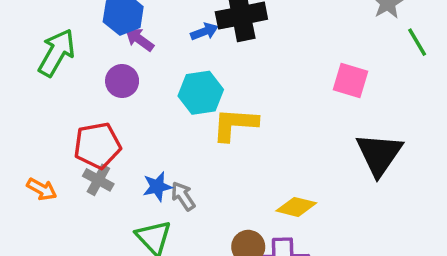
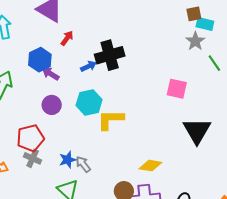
purple circle: (122, 81) -> (52, 105), moved

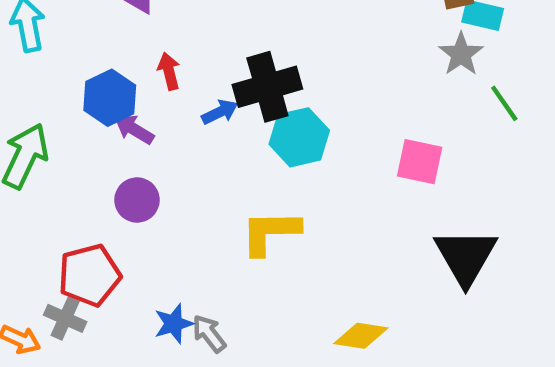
red arrow: (67, 38) -> (169, 71), moved, turned -49
cyan hexagon: (89, 102) -> (299, 137), moved
gray cross: (33, 158) -> (65, 318), moved

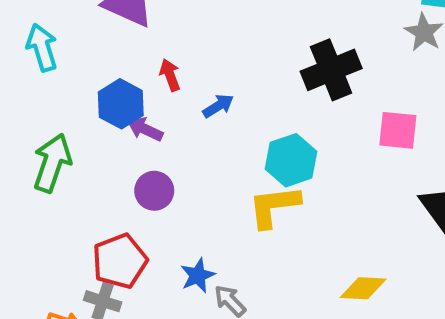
black cross: (267, 87) -> (331, 70), moved
cyan hexagon: (299, 137) -> (291, 160), moved
blue star: (174, 324) -> (198, 275), moved

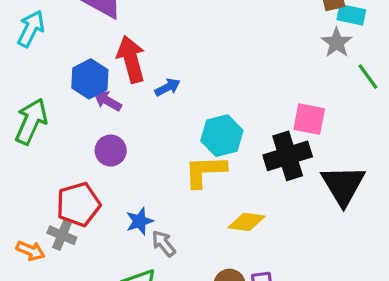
cyan arrow: (42, 48) -> (31, 29), turned 39
black cross: (331, 70) -> (288, 156), moved
red arrow: (170, 75) -> (131, 59), size x1.8
yellow diamond: (363, 288) -> (246, 222), moved

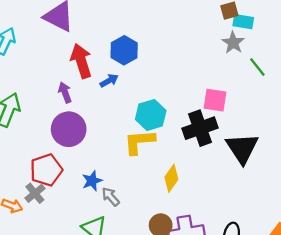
blue hexagon: (90, 79) -> (124, 50), moved
purple arrow: (108, 101) -> (65, 92), turned 42
purple circle: (111, 151) -> (69, 129), size x1.5
yellow diamond: (246, 222) -> (171, 178), turned -60
gray cross: (62, 235) -> (35, 193), turned 30

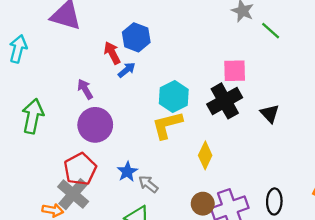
red arrow: (81, 61) -> (112, 53), moved, size x0.7
black triangle: (242, 148) -> (270, 113), size x0.6
gray cross: (35, 193) -> (73, 194), size x1.5

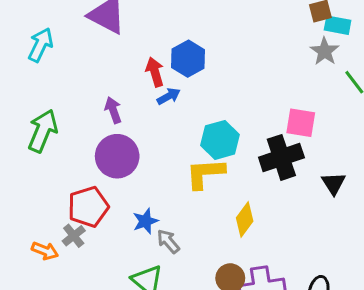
gray cross: (73, 194) -> (74, 236), size x0.6

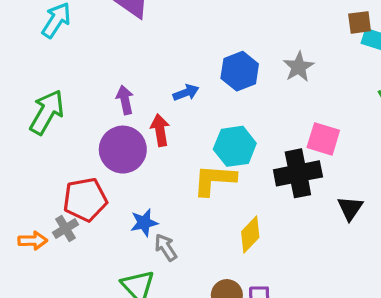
gray star: (325, 51) -> (299, 67), moved
blue hexagon: (188, 59) -> (240, 71), moved
red arrow: (155, 72) -> (160, 130), moved
orange arrow: (45, 251) -> (33, 241), turned -30

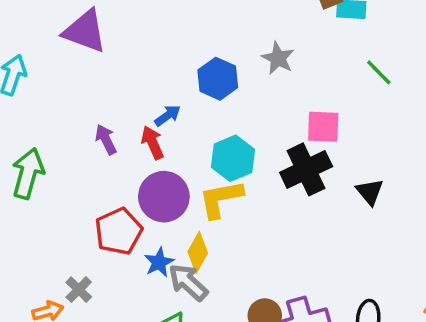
red arrow: (160, 130) -> (153, 143), moved
purple circle: (123, 150) -> (164, 197), moved
red pentagon: (85, 200) -> (119, 231), moved
yellow diamond: (250, 235) -> (198, 252), moved
gray arrow: (166, 247) -> (188, 282), size x1.4

